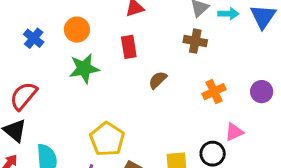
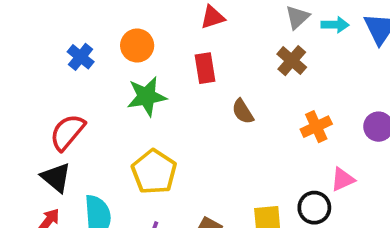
brown cross: (195, 41) -> (292, 61), turned 30
brown semicircle: (158, 80) -> (243, 111), turned -78
yellow pentagon: (107, 139) -> (154, 172), moved

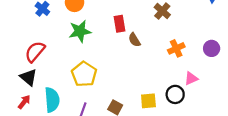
red rectangle: (205, 68) -> (119, 24), moved

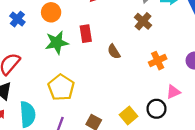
red rectangle: (119, 24) -> (86, 34), moved
yellow square: (148, 101) -> (128, 115), turned -35

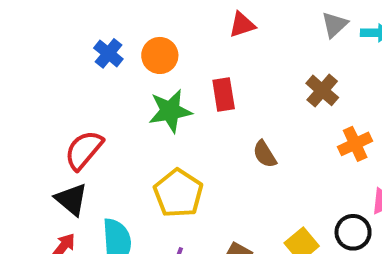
blue cross: (17, 19) -> (108, 53), moved
brown cross: (143, 21) -> (322, 90), moved
brown semicircle: (114, 52) -> (265, 154), moved

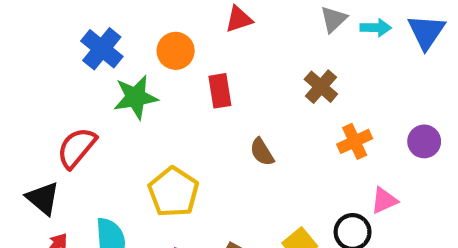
blue cross: (108, 53) -> (102, 49), size x1.4
orange circle: (160, 55) -> (176, 51), moved
green star: (170, 111) -> (136, 97), moved
black triangle: (71, 199) -> (43, 198), moved

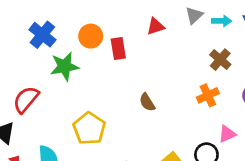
red triangle: (239, 19) -> (155, 26), moved
brown cross: (321, 87) -> (220, 60), moved
red rectangle: (220, 91) -> (118, 49), moved

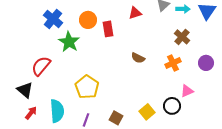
green star: (64, 66) -> (69, 42), turned -30
brown semicircle: (147, 102) -> (138, 58), moved, turned -32

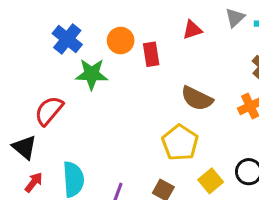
green star: (69, 42) -> (92, 74), turned -30
brown semicircle: (138, 58) -> (197, 98), size x1.5
yellow pentagon: (87, 87) -> (180, 143), moved

